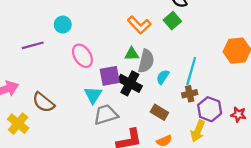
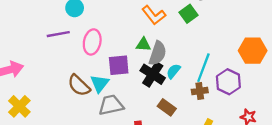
purple line: (33, 45) -> (58, 34), moved
pink ellipse: (82, 56) -> (92, 42), turned 40
black cross: (130, 83) -> (153, 74), moved
brown semicircle: (43, 102) -> (79, 85), moved
purple hexagon: (210, 109) -> (228, 82), moved

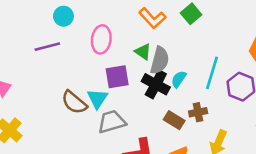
pink ellipse: (92, 42) -> (101, 39), moved
green triangle: (143, 45) -> (143, 52), turned 35
brown cross: (200, 91) -> (198, 112), moved

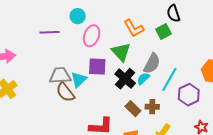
cyan circle: (63, 16) -> (78, 16), moved
green triangle: (143, 52) -> (121, 52), size x1.5
gray semicircle: (160, 60) -> (152, 63), moved
brown semicircle: (74, 102) -> (65, 92), moved
gray trapezoid: (112, 122) -> (60, 76), moved

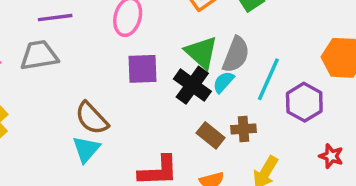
green triangle: (121, 52) -> (201, 52), moved
gray trapezoid: (60, 76) -> (39, 55), moved
cyan triangle: (79, 80) -> (86, 149), moved

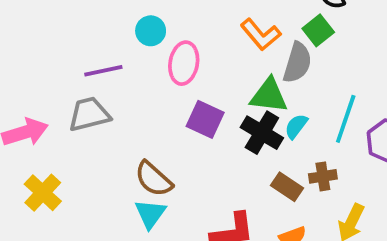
green triangle: (201, 52) -> (269, 96), turned -30
gray semicircle: (236, 55) -> (297, 63), moved
purple square: (142, 69) -> (205, 119), turned 32

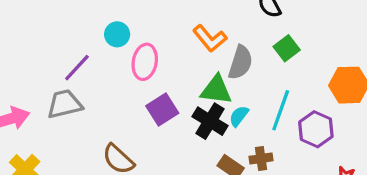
green square: (318, 30) -> (287, 48), moved
purple line: (103, 71) -> (77, 68), turned -36
purple square: (205, 119) -> (162, 109), turned 32

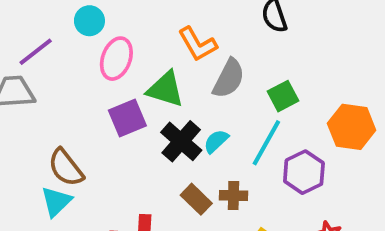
green square: (287, 48) -> (283, 96), moved
green triangle: (216, 90) -> (165, 89), moved

